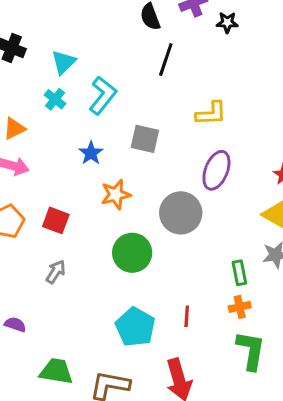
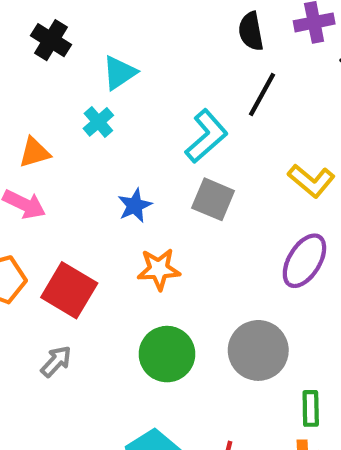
cyan L-shape: (103, 95) -> (206, 136), moved
yellow L-shape: (211, 114) -> (311, 181), turned 32
gray circle: (181, 213) -> (258, 350), moved
red square: (56, 220) -> (69, 290), size x1.4

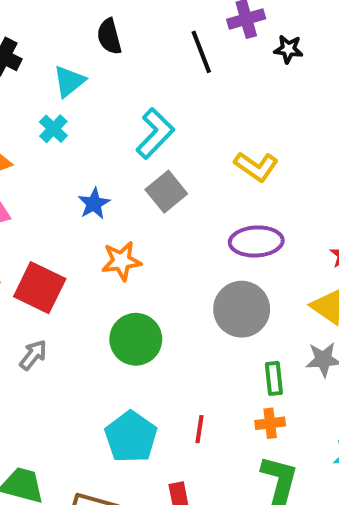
black semicircle: (251, 31) -> (109, 37), moved
black line: (262, 95) -> (201, 52), moved, turned -45
gray square: (213, 199) -> (166, 192), turned 33
purple ellipse: (304, 261) -> (256, 241), turned 60
gray circle: (258, 350) -> (242, 309), moved

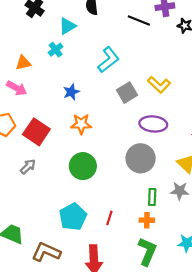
black line: (201, 52) -> (139, 20), turned -55
gray square: (166, 192) -> (127, 93), moved

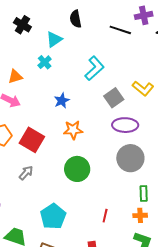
purple ellipse: (153, 124) -> (125, 125), moved
cyan pentagon: (73, 217) -> (53, 216), moved

